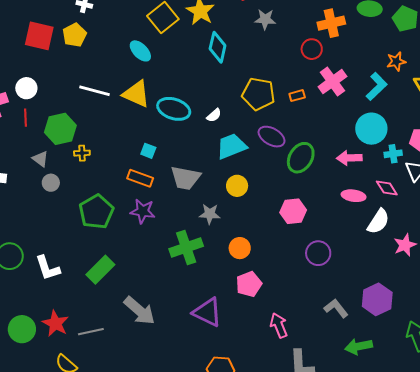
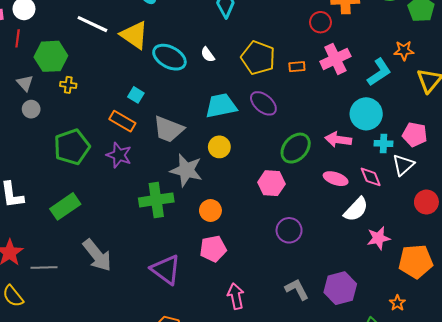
white semicircle: (214, 115) -> (208, 55), moved, turned 84
green ellipse: (301, 158) -> (296, 148), moved
gray star: (210, 214) -> (186, 170), size x1.5

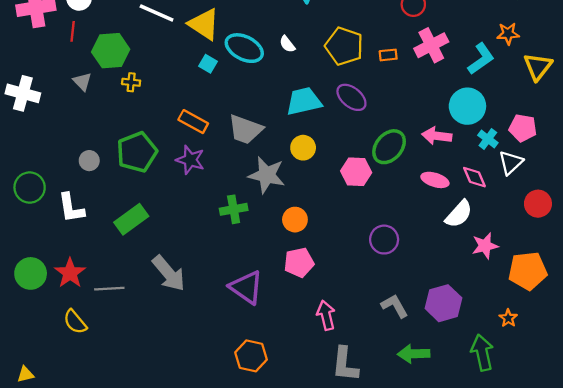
cyan square: (136, 95) -> (208, 64), moved
gray circle: (31, 109) -> (89, 161), moved
cyan cross: (383, 143) -> (488, 139), turned 36
pink hexagon: (271, 183) -> (356, 172), moved
green cross: (156, 200) -> (234, 209), size x0.7

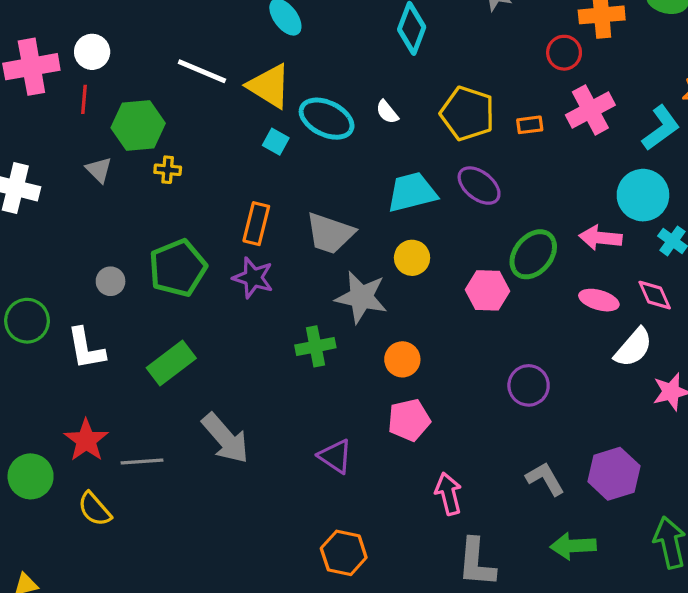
orange rectangle: (193, 122) -> (256, 224), turned 76
green circle: (31, 273) -> (31, 476), moved
purple triangle: (246, 287) -> (335, 456), size x0.7

